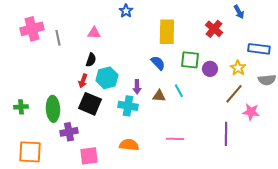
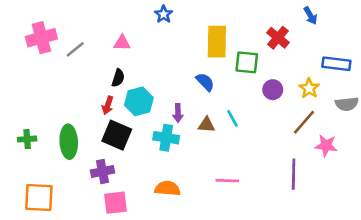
gray line: (58, 38) -> (75, 49), turned 63
green square: (190, 60) -> (247, 62), moved
purple cross: (69, 132) -> (103, 172), moved

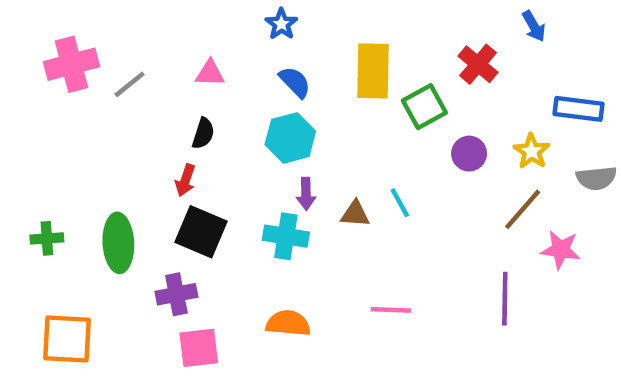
green square: (247, 62) -> (424, 107), turned -35
blue semicircle: (205, 82) -> (295, 82), moved
cyan hexagon: (139, 101) -> (290, 138), moved

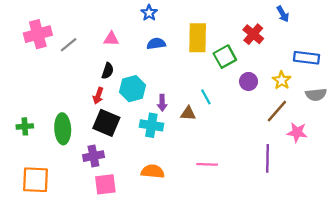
blue semicircle: (295, 82) -> (156, 44), turned -54
cyan hexagon: (290, 138) -> (133, 89), moved
cyan line: (400, 203) -> (206, 97), moved

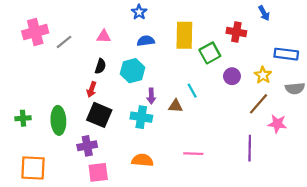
red cross: (253, 34) -> (236, 32), turned -30
cyan hexagon: (133, 89) -> (132, 71), moved

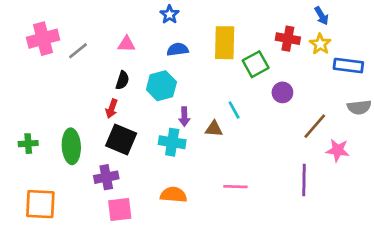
yellow star: (263, 75) -> (320, 44), moved

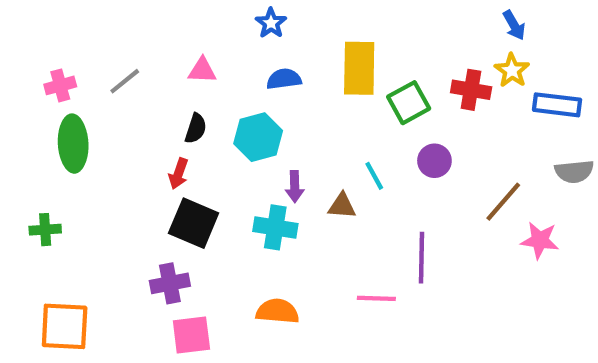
pink cross: (43, 39) -> (60, 85), moved, size x0.6
red cross: (288, 39) -> (471, 90), moved
purple circle: (282, 92) -> (434, 161), moved
green ellipse: (71, 146) -> (73, 144), moved
purple line: (304, 180) -> (422, 258), moved

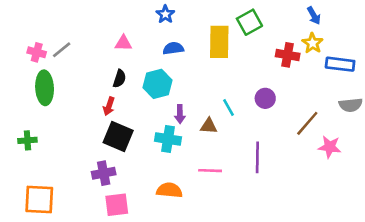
gray line: (125, 81) -> (62, 50), moved
pink cross: (60, 85) -> (37, 52), turned 30
green square: (409, 103) -> (249, 22), moved
pink line: (376, 298) -> (210, 171), moved

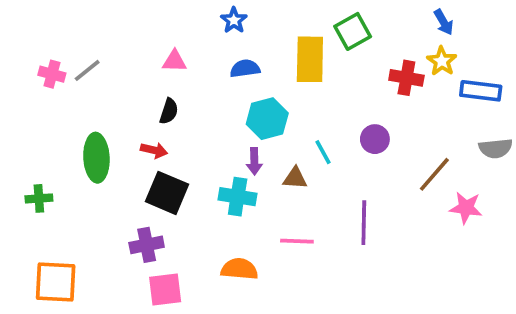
cyan hexagon: (158, 84) -> (267, 119), moved
green ellipse: (45, 88) -> (96, 158), moved
red arrow: (109, 106) -> (154, 150), turned -96

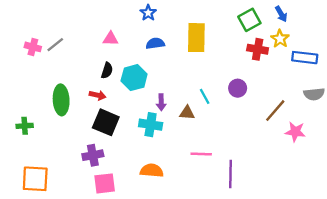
green square: (353, 31) -> (249, 20), moved
cyan hexagon: (267, 119) -> (134, 78), moved
purple line: (364, 223) -> (231, 174), moved
pink line: (297, 241) -> (201, 154), moved

